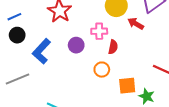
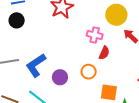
purple circle: (76, 45) -> (60, 77), moved
blue L-shape: (42, 51) -> (36, 65), moved

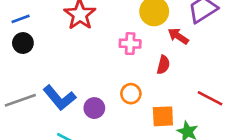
red semicircle: (104, 53) -> (163, 65), moved
blue L-shape: (36, 65) -> (59, 98), turned -85

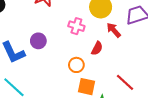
orange circle: (131, 94) -> (76, 65), moved
purple circle: (94, 108) -> (38, 41), moved

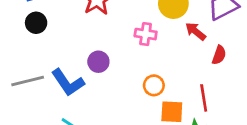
red semicircle: (97, 48) -> (219, 55), moved
red line: (125, 82) -> (204, 98), moved, turned 48

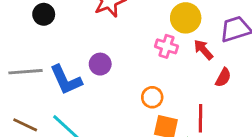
pink cross: (146, 34) -> (166, 46), moved

